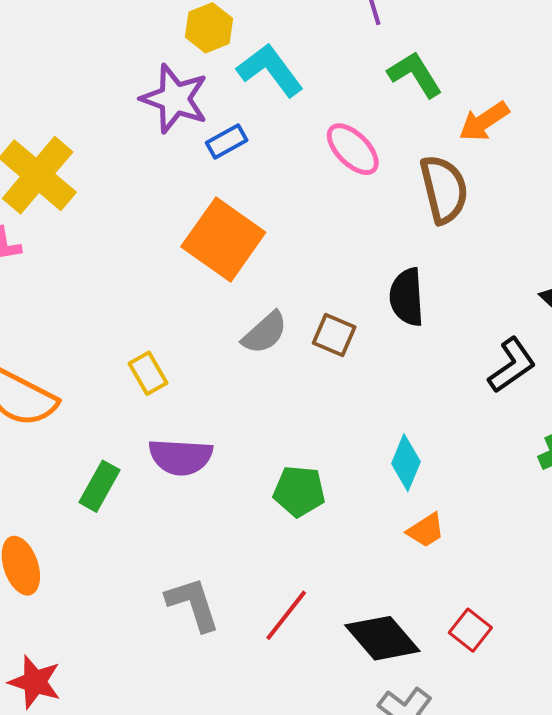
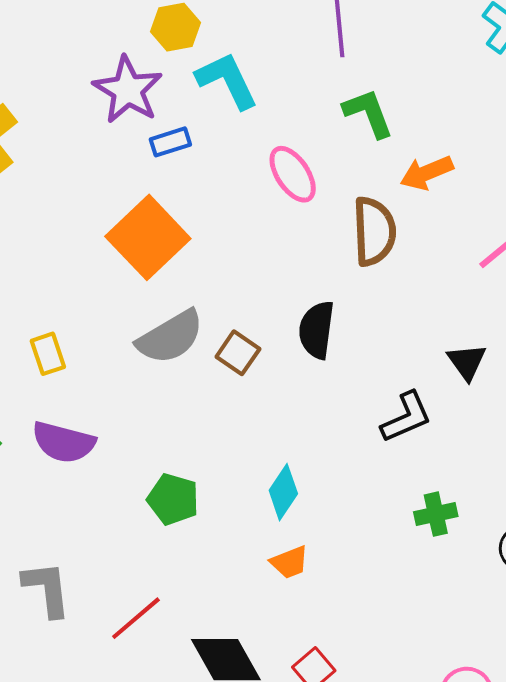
gray semicircle: (265, 333) -> (170, 337), size x1.4

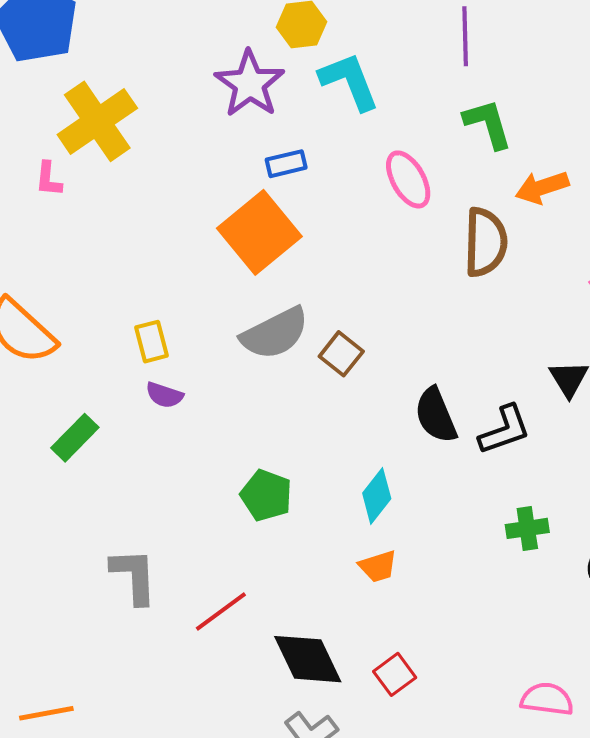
blue rectangle: (170, 142) -> (286, 164), moved
black semicircle: (317, 330) -> (436, 415), moved, turned -34
purple semicircle: (64, 442) -> (164, 395), moved, size x0.6

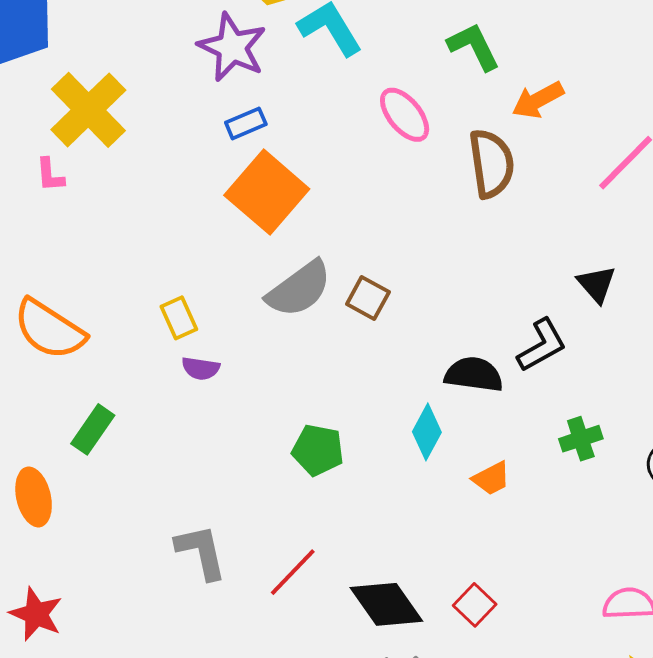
blue rectangle: (286, 164) -> (246, 123), moved
black semicircle: (436, 415) -> (474, 374), moved, turned 130
green rectangle: (75, 438) -> (93, 429), moved
orange trapezoid: (378, 566) -> (491, 478), moved

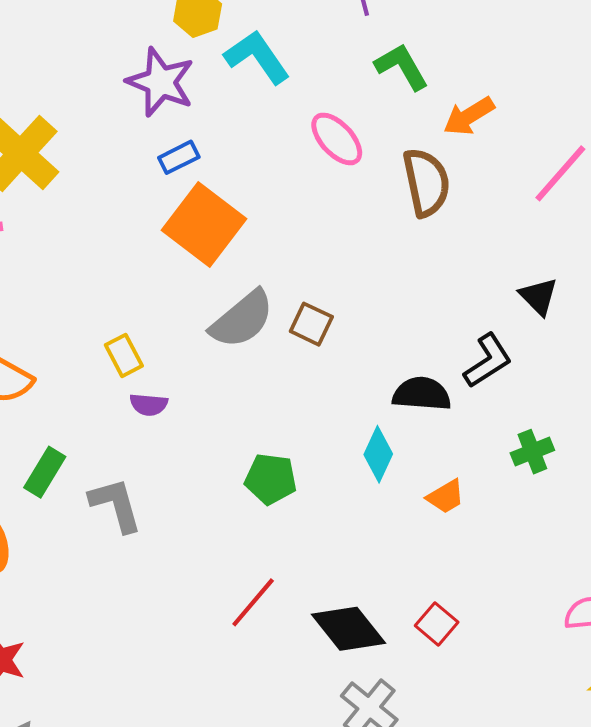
gray L-shape: (201, 552) -> (116, 505), moved

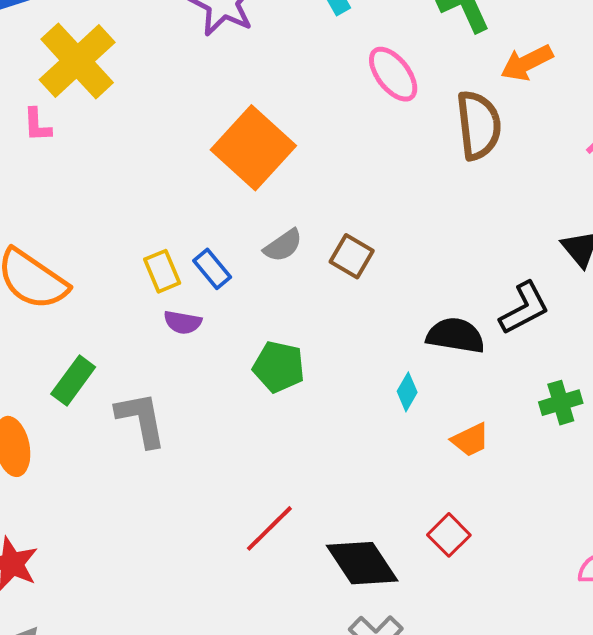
blue rectangle: (179, 157) -> (212, 269), moved, turned 72
gray semicircle: (242, 319) -> (283, 245), size x0.6
cyan diamond: (378, 454) -> (407, 392), size x0.7
green pentagon: (271, 479) -> (279, 367), moved
red square: (437, 624) -> (449, 535), moved

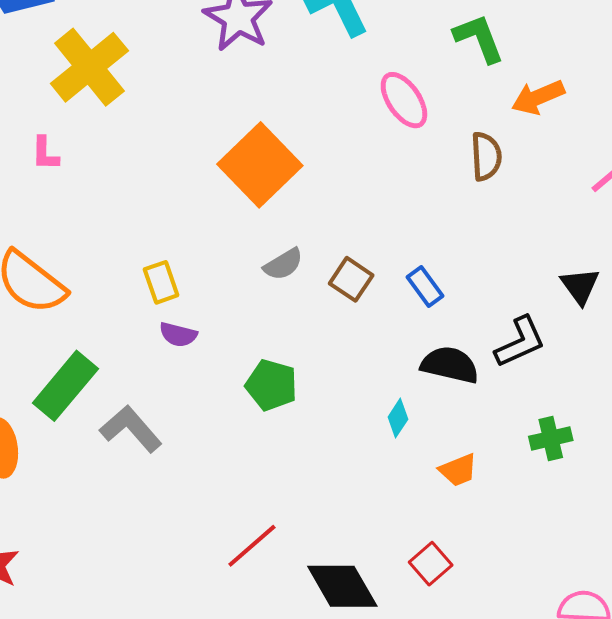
pink L-shape: (37, 125) -> (45, 153), moved
brown semicircle: (479, 125) -> (486, 156), size x0.7
blue rectangle: (212, 269) -> (425, 286), moved
green rectangle: (73, 381) -> (65, 386), size x1.4
gray L-shape: (141, 419) -> (131, 429), turned -34

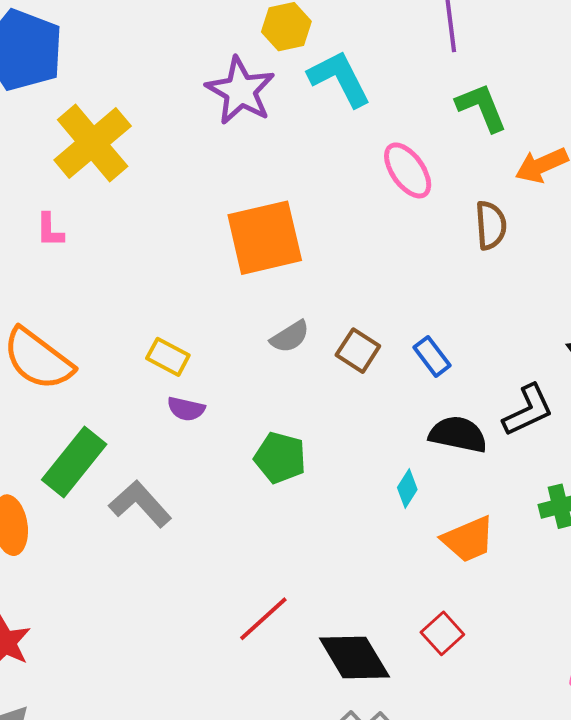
orange square: (260, 165) -> (265, 238), turned 32
yellow rectangle: (161, 282) -> (168, 357), turned -42
orange trapezoid: (458, 470) -> (468, 539), size x1.4

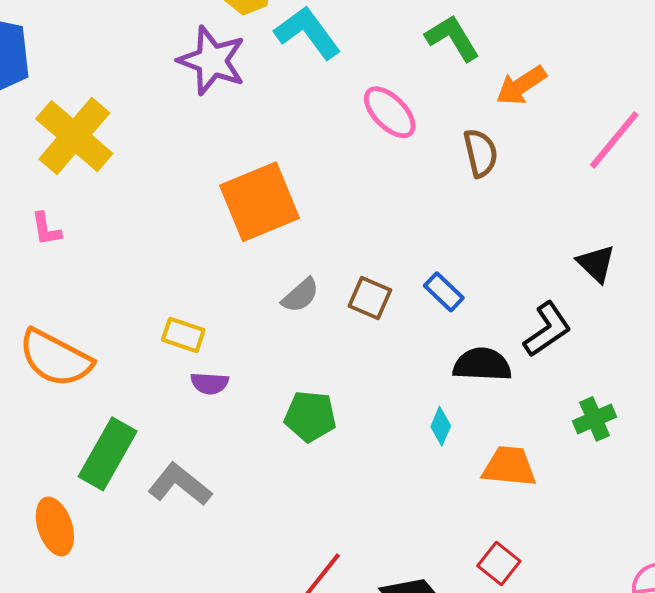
orange trapezoid: (468, 539) -> (509, 466), turned -142

